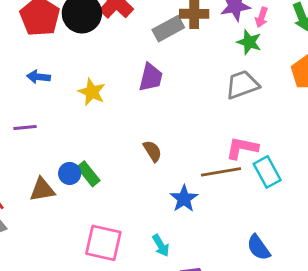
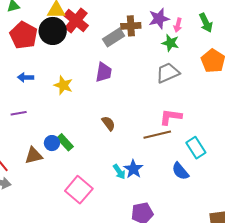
cyan rectangle: (267, 172) -> (196, 148), moved
blue star: (184, 199) -> (133, 169), moved
pink square: (103, 243) -> (79, 190), turned 32
cyan arrow: (161, 245) -> (119, 172), moved
blue semicircle: (259, 247) -> (180, 171), moved

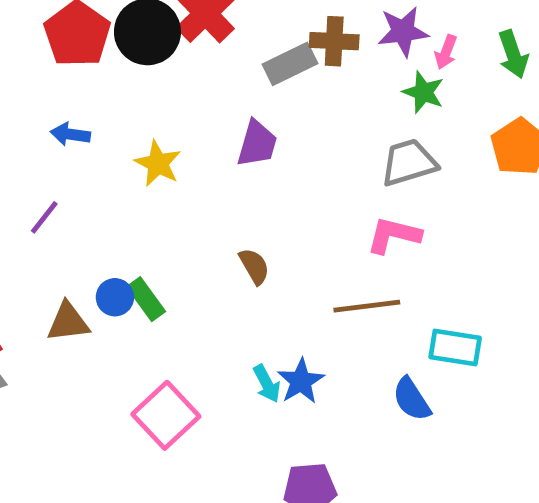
purple line: (19, 113) -> (44, 217), turned -49
pink L-shape: (171, 117) -> (394, 235), moved
cyan rectangle: (196, 148) -> (455, 347), turned -55

